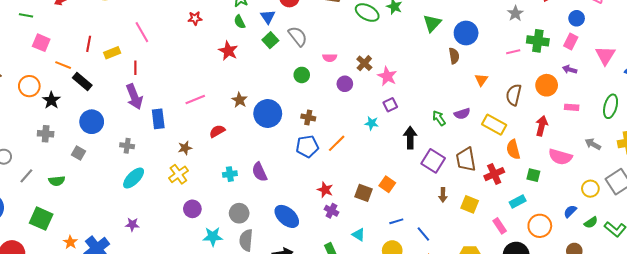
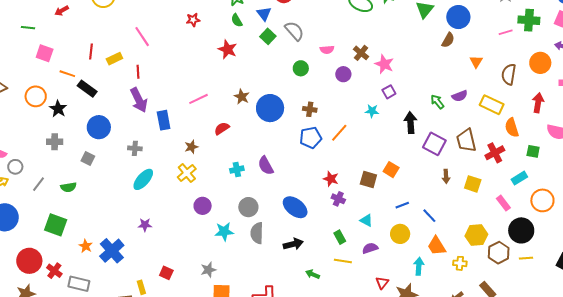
brown semicircle: (454, 56) -> (448, 40), turned 42

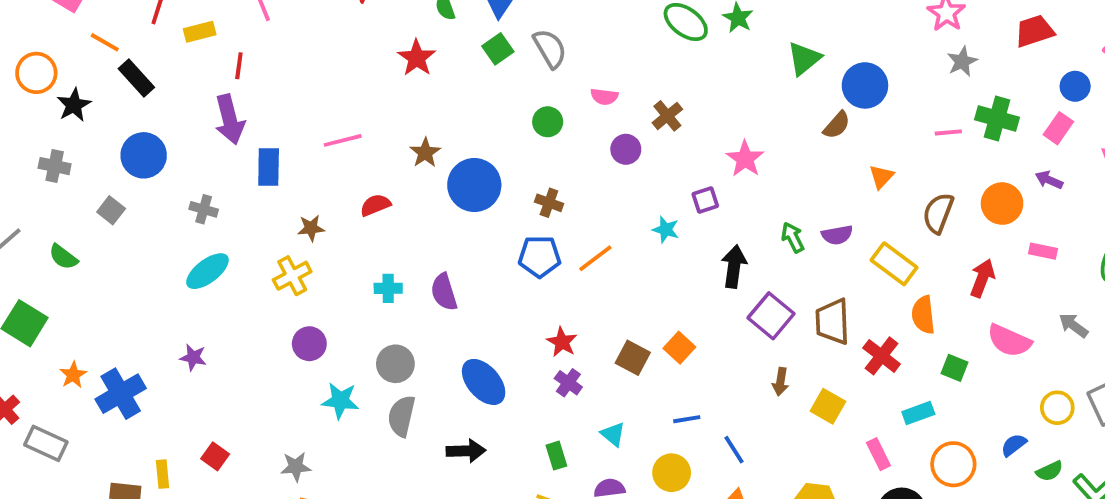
pink star: (384, 64) -> (745, 159), moved
red cross: (495, 153) -> (882, 356), turned -36
green semicircle: (68, 187) -> (63, 257), turned 35

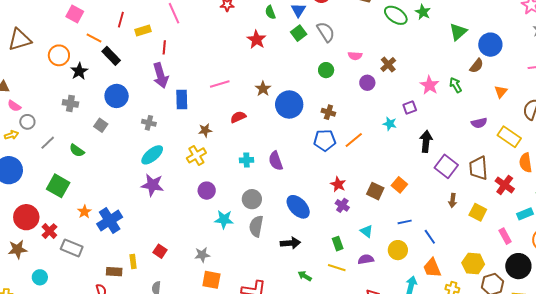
green arrow: (793, 237) -> (456, 85), moved
purple star: (193, 357) -> (152, 185), moved, size x1.6

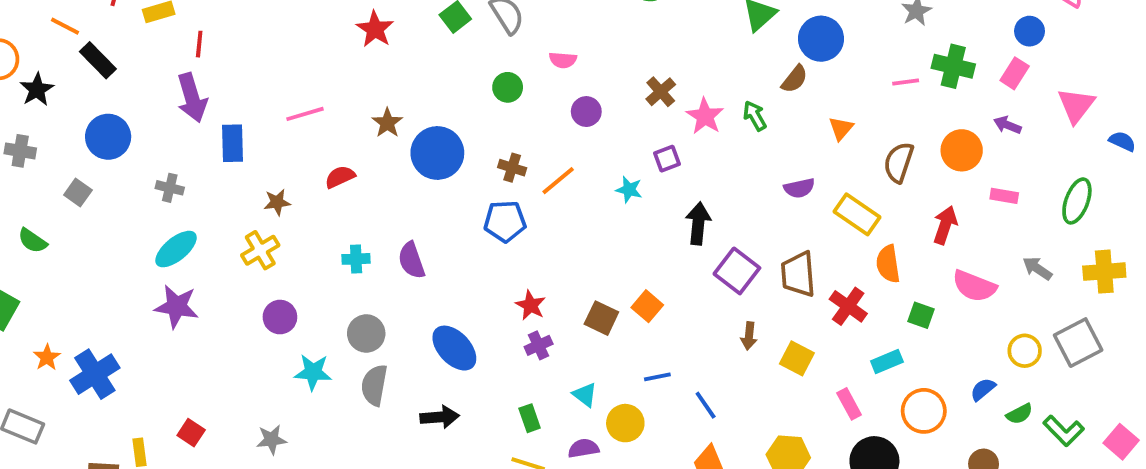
brown cross: (388, 65) -> (661, 92), moved
orange line: (354, 140) -> (558, 181), moved
purple cross: (342, 205) -> (539, 345), turned 32
yellow circle: (398, 250) -> (625, 423), moved

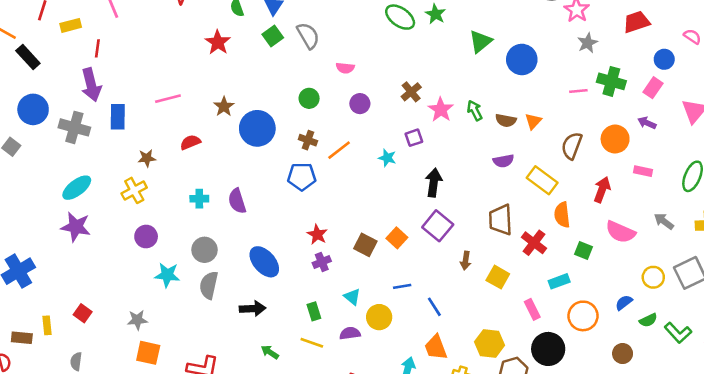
brown semicircle: (795, 79) -> (506, 120), moved, turned 60
green circle: (508, 87) -> (309, 98), moved
gray cross: (170, 188) -> (74, 127), moved, size x1.6
purple square: (737, 271) -> (438, 226), moved

